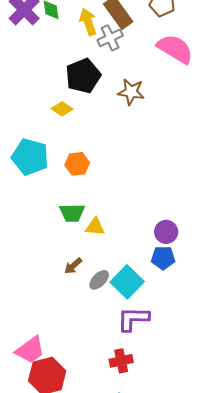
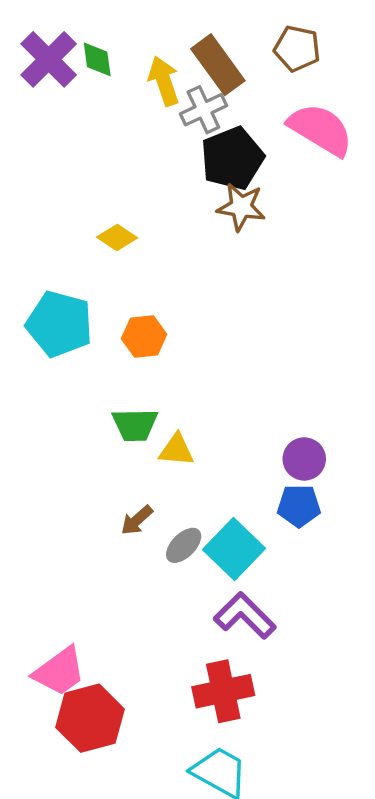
black pentagon: (83, 76) -> (232, 158), moved
purple L-shape: (133, 319) -> (245, 616), turned 44
red cross: (121, 361) -> (223, 691), size x1.4

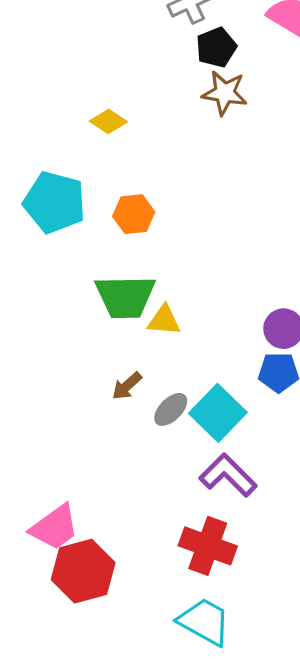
black pentagon: (232, 158) -> (216, 47), size x0.7
green trapezoid: (135, 425) -> (125, 297), size x1.4
red cross: (223, 691) -> (208, 546), turned 32

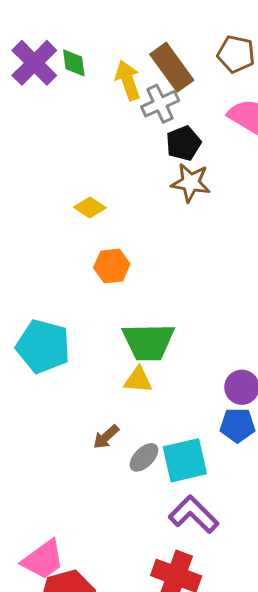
cyan pentagon: (55, 202) -> (43, 346), moved
orange hexagon: (134, 214) -> (112, 266), moved
green trapezoid: (125, 297) -> (148, 342), moved
cyan square: (218, 413) -> (185, 460), turned 33

